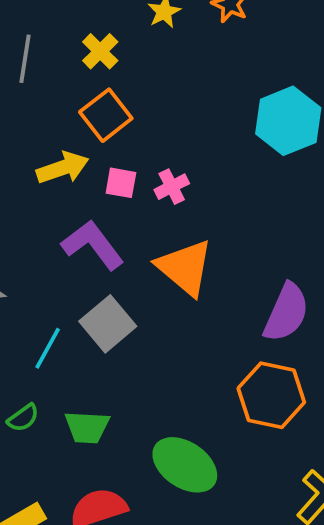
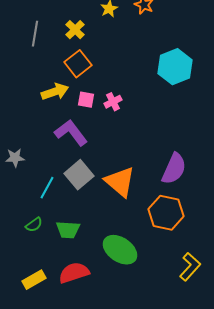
orange triangle: (185, 267) -> (120, 182), moved

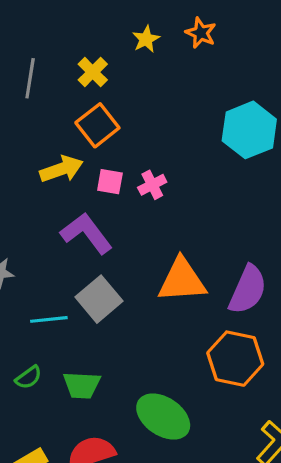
orange triangle: (120, 182) -> (182, 280), moved, turned -44
cyan line: (47, 188) -> (49, 319), turned 55

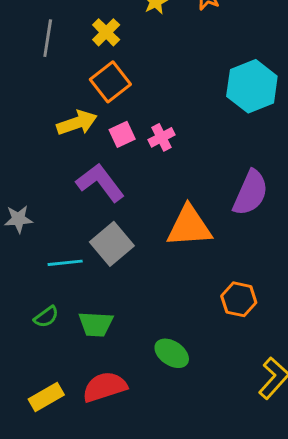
pink square: (110, 182) -> (122, 134), turned -35
purple semicircle: (248, 290) -> (250, 193), moved
orange hexagon: (235, 359) -> (239, 299), size x0.7
green ellipse: (163, 416) -> (172, 353), size x0.7

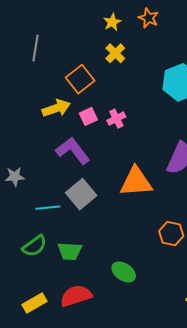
yellow cross: (106, 32) -> (115, 53), moved
green semicircle: (46, 317) -> (34, 246), size x1.4

